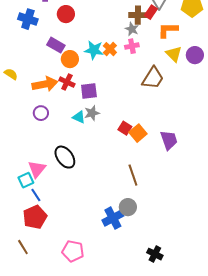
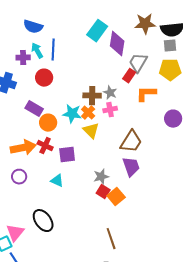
brown cross: (138, 15) -> (92, 96), moved
yellow triangle: (174, 54) -> (91, 131), moved
gray star: (92, 113) -> (101, 177), moved
purple trapezoid: (169, 140) -> (131, 167), moved

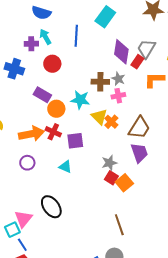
purple diamond: (117, 44) -> (121, 52), moved
blue line: (53, 50) -> (76, 36), moved
orange cross: (88, 113) -> (111, 122), moved

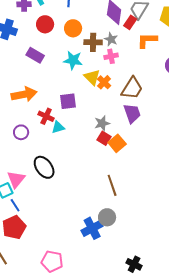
orange circle: (56, 109) -> (73, 28), moved
red cross: (53, 132) -> (46, 116), moved
purple circle: (27, 163) -> (21, 132), moved
cyan triangle: (65, 167) -> (58, 127), turned -40

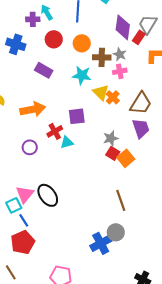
red cross: (46, 116) -> (55, 131), turned 35
black ellipse: (44, 167) -> (48, 195), moved

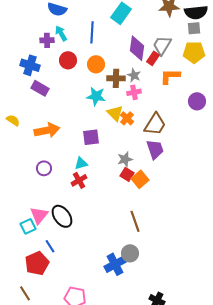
purple rectangle: (44, 70) -> (40, 88), moved
red cross: (55, 131) -> (79, 180), moved
blue line: (24, 220) -> (50, 246), moved

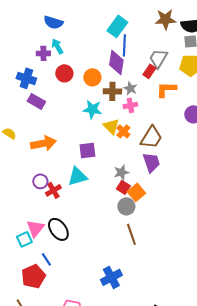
blue line: (92, 32) -> (124, 45), moved
purple diamond: (137, 48) -> (116, 62), moved
cyan triangle: (81, 163) -> (77, 176), size x1.5
red cross: (79, 180) -> (53, 190), moved
gray circle: (130, 253) -> (126, 206), moved

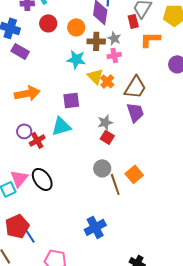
red rectangle: (149, 71) -> (133, 21), turned -48
orange square: (136, 192) -> (134, 174), moved
gray circle: (126, 206) -> (102, 168), moved
blue line: (46, 259) -> (30, 236), moved

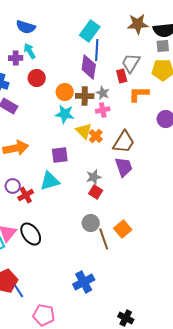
orange circle: (76, 27) -> (65, 92), moved

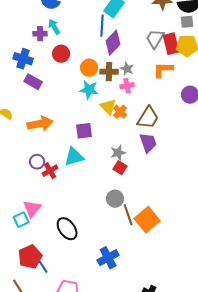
blue line: (97, 50) -> (102, 26), moved
purple diamond: (89, 67) -> (113, 43), turned 35
red rectangle: (122, 76) -> (171, 44), moved, size x1.5
orange square: (123, 229) -> (147, 220), moved, size x1.4
black ellipse: (31, 234) -> (67, 229), moved

